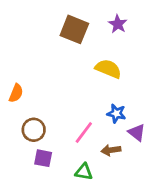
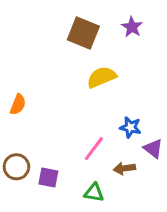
yellow semicircle: (108, 69) -> (102, 77), moved, turned -45
brown circle: (34, 130) -> (16, 167), moved

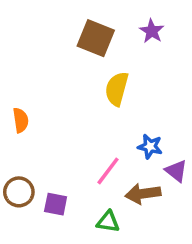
yellow semicircle: (102, 77) -> (117, 89), turned -52
orange semicircle: (18, 104) -> (21, 120), turned -30
brown arrow: (124, 168) -> (143, 194), size x1.4

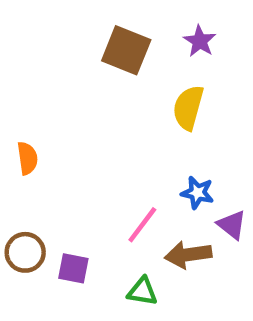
yellow semicircle: (117, 89) -> (188, 108), moved

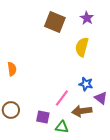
purple square: (73, 268) -> (43, 117), moved

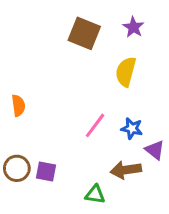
pink line: (62, 98) -> (95, 125), moved
purple square: (43, 117) -> (46, 171), moved

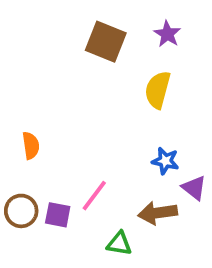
orange semicircle: (18, 105) -> (31, 146), moved
pink line: (95, 125) -> (94, 196), moved

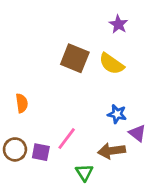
brown square: (106, 42) -> (75, 58), moved
yellow semicircle: (158, 90) -> (112, 64), turned -70
green triangle: (119, 244) -> (84, 173), turned 48

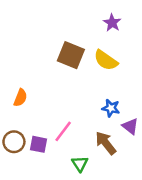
orange semicircle: (22, 103) -> (20, 98), turned 30
brown arrow: (112, 151) -> (106, 143), turned 60

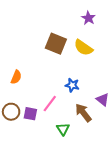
blue star: (111, 108) -> (72, 85), moved

